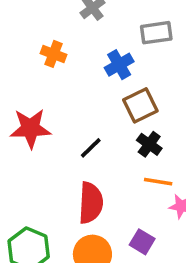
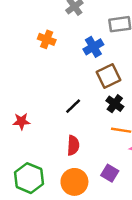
red star: (30, 128) -> (21, 121), moved, size x0.6
red semicircle: (91, 203) -> (73, 145), size x0.7

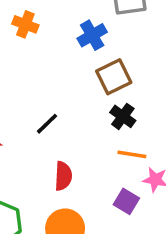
black line: (73, 106) -> (47, 124), moved
purple square: (110, 173) -> (126, 201), moved

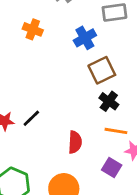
black line: (47, 124) -> (31, 118), moved
red semicircle: (63, 176) -> (75, 142), moved

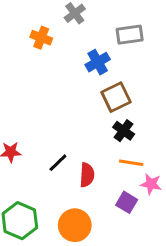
orange cross: (33, 29) -> (41, 38), moved
black line: (31, 118) -> (58, 163), moved

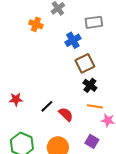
red semicircle: (87, 175) -> (66, 114), turned -49
purple square: (127, 202) -> (92, 141), moved

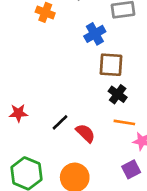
brown square: (85, 63) -> (111, 65), turned 30
purple square: (92, 141) -> (131, 169), moved, turned 32

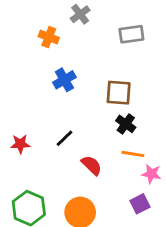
blue cross: (95, 34) -> (64, 80), moved
black line: (60, 122) -> (64, 138), moved

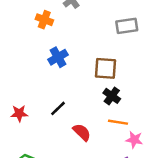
gray rectangle: (131, 34) -> (127, 26), moved

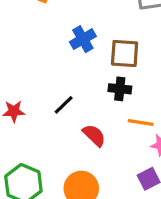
blue cross: (58, 57) -> (83, 39), moved
black cross: (112, 96) -> (120, 89), moved, turned -30

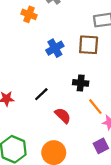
brown square: (125, 53) -> (89, 45), moved
orange line: (141, 123) -> (95, 107), turned 42

